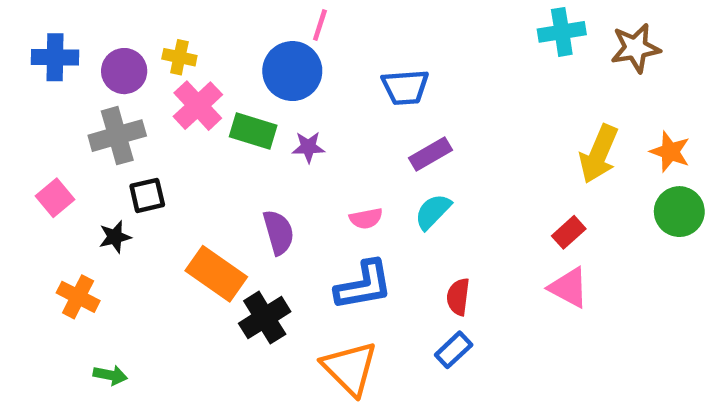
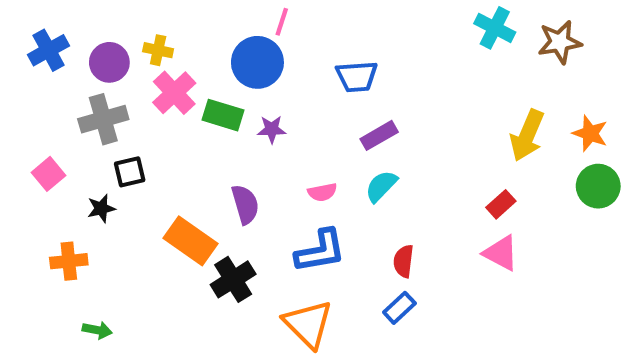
cyan cross: (562, 32) -> (495, 28), turned 36
blue cross: (55, 57) -> (49, 50), turned -30
orange cross: (78, 297) -> (69, 261), turned -33

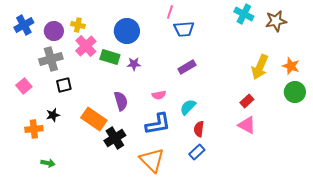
pink line: (282, 22) -> (170, 12), moved
blue trapezoid: (357, 77) -> (184, 29), moved
cyan semicircle: (381, 186) -> (188, 107), moved
black star: (101, 208) -> (53, 115), moved

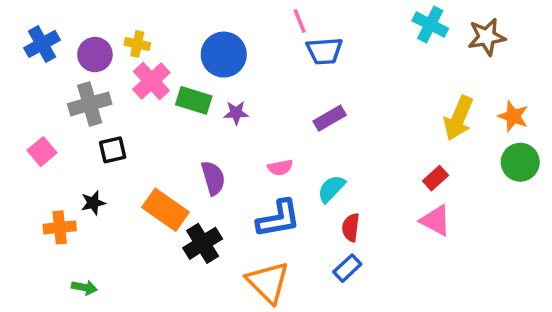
pink line: (170, 12) -> (300, 21), turned -40

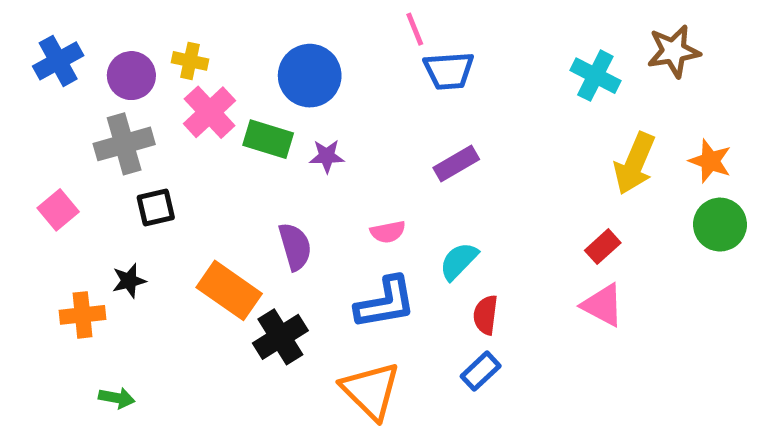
cyan cross: (430, 25) -> (595, 76), moved

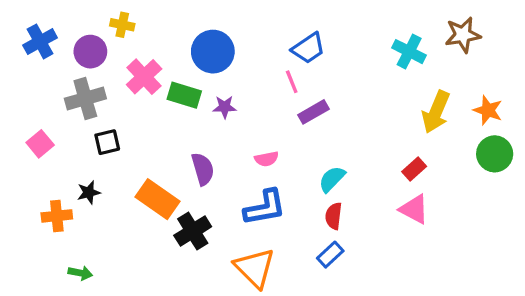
pink line: (415, 29) -> (292, 82), moved
yellow cross: (190, 61) -> (122, 25), moved
blue trapezoid: (449, 71) -> (308, 48), turned -30
cyan semicircle: (459, 261) -> (332, 179), moved

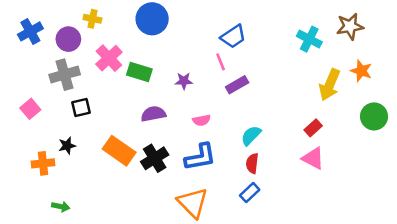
blue circle: (213, 52) -> (152, 19), moved
purple star: (225, 107) -> (184, 81), moved
orange star: (488, 110) -> (361, 71), moved
purple semicircle: (203, 169) -> (153, 114), moved, turned -85
black cross: (193, 231) -> (155, 158), moved

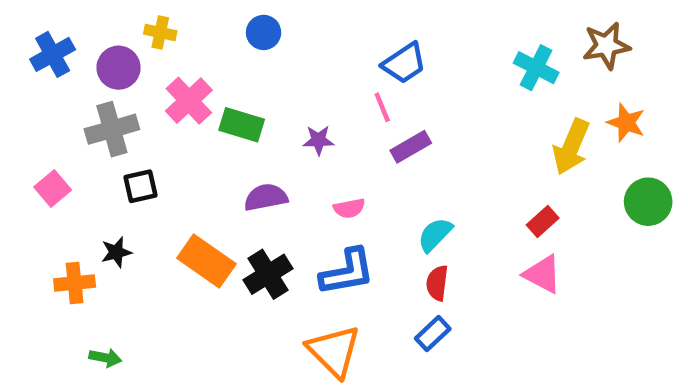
blue circle: (152, 19) -> (264, 32), size x0.6

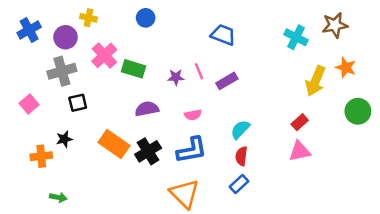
blue trapezoid: (404, 63) -> (223, 35), turned -125
pink line: (382, 107) -> (199, 71), moved
pink triangle: (543, 274) -> (300, 151), turned -40

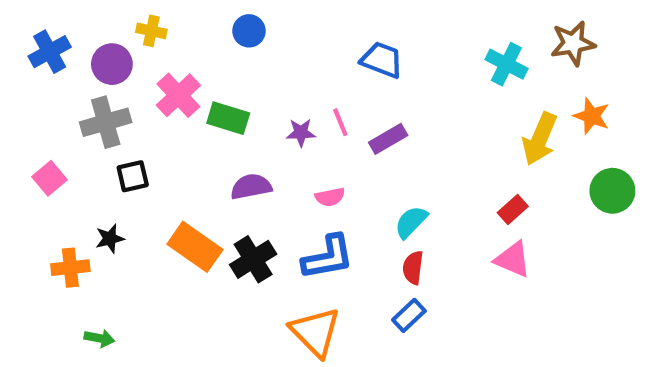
pink triangle: (300, 151) -> (513, 259), turned 35

